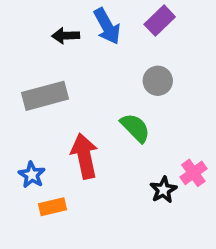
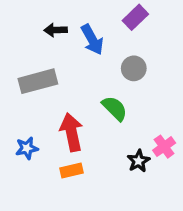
blue arrow: (107, 26) -> (92, 40), moved
blue star: (32, 175) -> (27, 148), turned 30
orange rectangle: (52, 207) -> (71, 171), moved

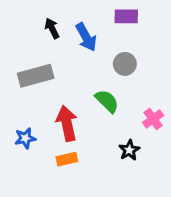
purple rectangle: (135, 17) -> (126, 16), turned 45
black arrow: (56, 30) -> (52, 28), turned 66
pink cross: (164, 147) -> (153, 119), moved

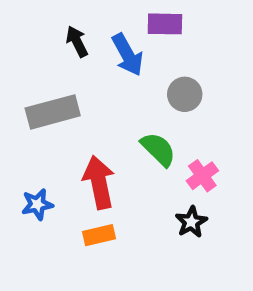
purple rectangle: (126, 16) -> (165, 24), moved
pink cross: (153, 119) -> (202, 176), moved

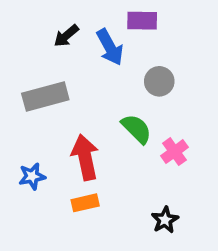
black arrow: (77, 42) -> (66, 36), turned -104
black star: (191, 222) -> (165, 220), moved

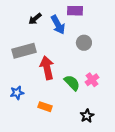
green semicircle: (136, 129) -> (72, 83), moved
red arrow: (85, 157) -> (47, 68), moved
orange rectangle: (85, 203) -> (45, 107), turned 32

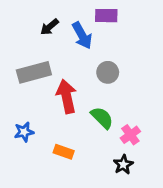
gray circle: (84, 43) -> (108, 72), moved
pink cross: (92, 80) -> (130, 135), moved

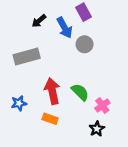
purple rectangle: (106, 16) -> (83, 12), turned 60
gray circle: (108, 72) -> (85, 44), moved
red arrow: (67, 96) -> (52, 91), moved

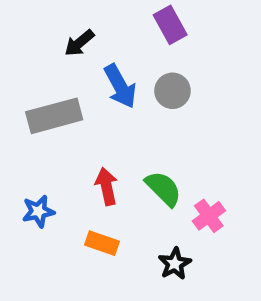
blue arrow: (65, 28) -> (120, 86), moved
red arrow: (52, 91) -> (107, 186), size x0.7
black star: (97, 129) -> (175, 264), moved

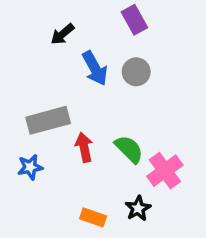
gray rectangle: (54, 116) -> (48, 120), moved
pink cross: (209, 216) -> (165, 171), size x1.4
orange rectangle: (102, 243) -> (93, 217), moved

